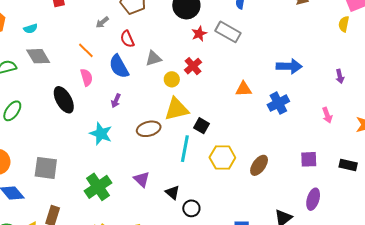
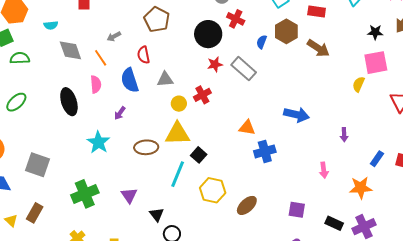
gray arrow: (102, 22) -> (114, 36), moved
gray diamond: (38, 56) -> (70, 50), moved
blue cross: (278, 103) -> (265, 151), moved

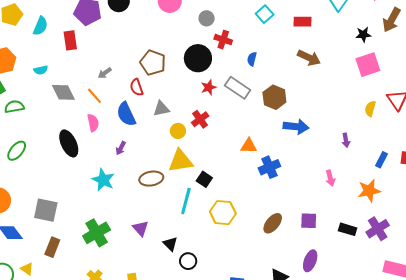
brown pentagon: (157, 19) -> (153, 63), moved
brown hexagon: (286, 31) -> (274, 97), moved
yellow semicircle: (359, 84) -> (370, 109), moved
brown ellipse: (247, 205) -> (273, 223), moved
brown rectangle: (35, 213) -> (52, 247), moved

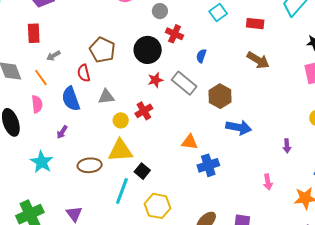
red rectangle: (70, 40) -> (34, 33), moved

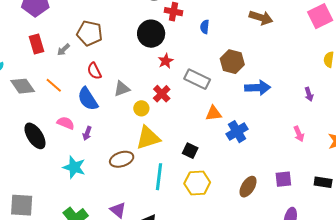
brown pentagon: (102, 50) -> (90, 33), moved
gray arrow: (53, 56) -> (63, 50), moved
gray rectangle: (184, 83) -> (197, 79), moved
pink semicircle: (37, 104) -> (66, 123), moved, turned -48
black square: (142, 171) -> (190, 151), moved

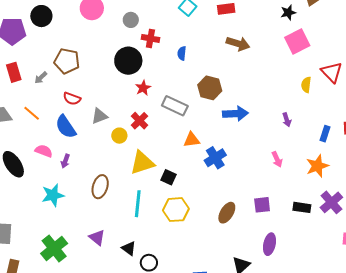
red semicircle: (94, 71) -> (72, 99), turned -42
yellow triangle: (148, 138) -> (142, 163), moved
brown ellipse: (122, 159) -> (100, 187), turned -55
cyan star: (74, 167) -> (53, 195), turned -30

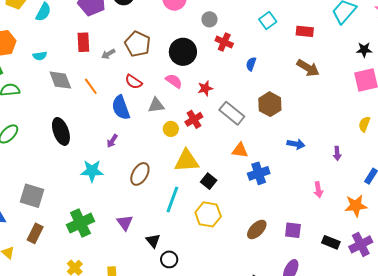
black circle: (128, 61) -> (183, 52), moved
blue arrow: (235, 114) -> (296, 144), moved, size x0.7
pink semicircle: (44, 151) -> (174, 81), moved

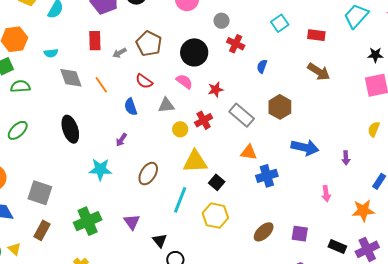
blue semicircle: (121, 108) -> (131, 107), size x0.7
blue arrow: (296, 144) -> (305, 148), size x1.5

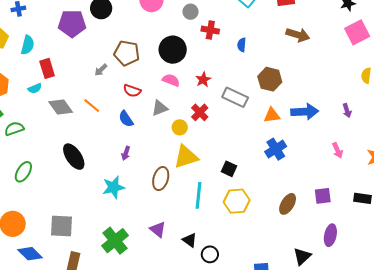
red rectangle: (95, 41) -> (47, 68), moved
orange triangle: (249, 152) -> (272, 115), moved
yellow triangle: (195, 162) -> (186, 157), moved

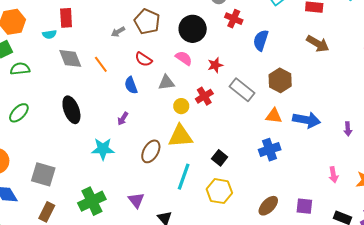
blue semicircle: (242, 45) -> (261, 40), size x1.5
pink arrow: (338, 150) -> (333, 175), moved

